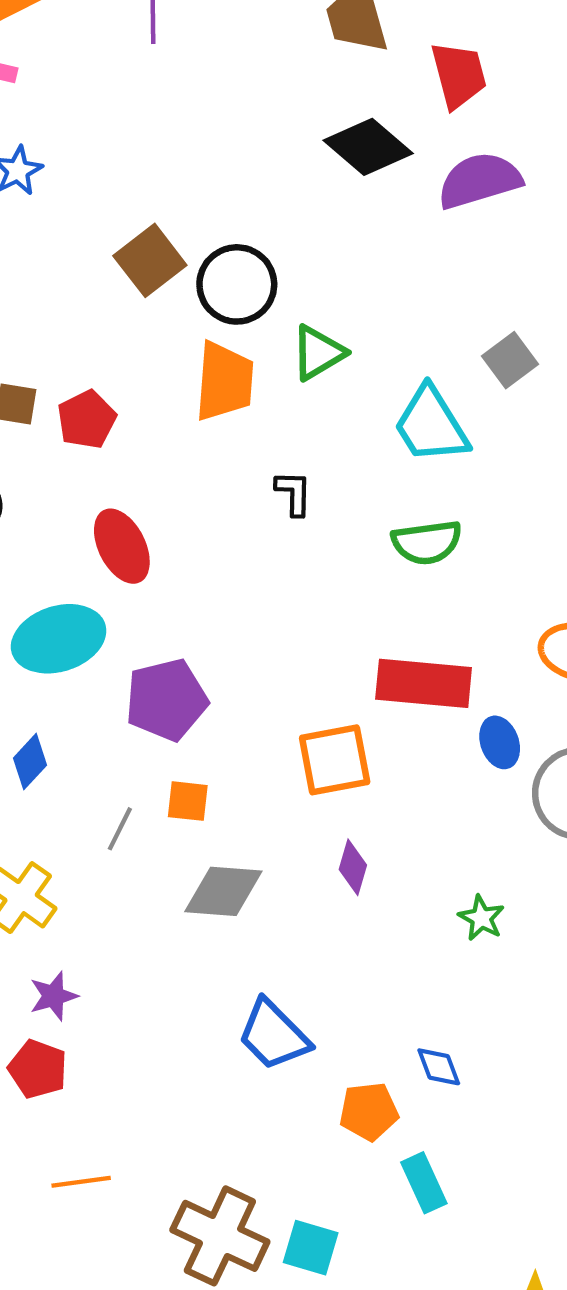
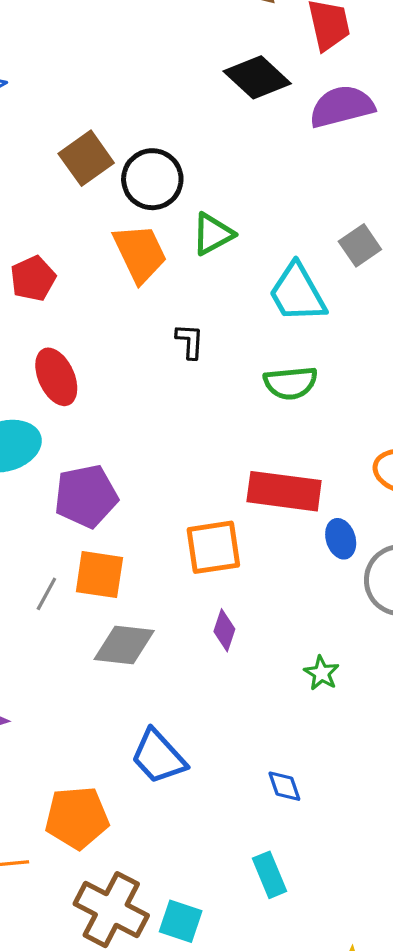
orange trapezoid: (224, 381) -> (140, 253), turned -32
orange square: (188, 801) -> (99, 575), size x1.5
orange pentagon: (369, 1111) -> (77, 818), moved, size x1.4

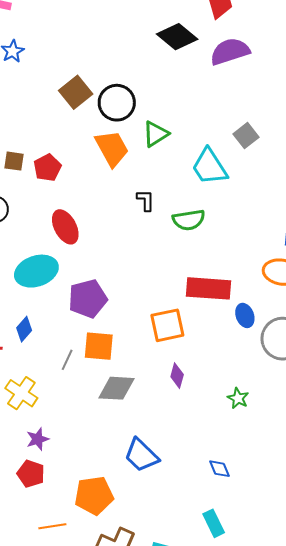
green semicircle: (291, 383) -> (189, 220), moved

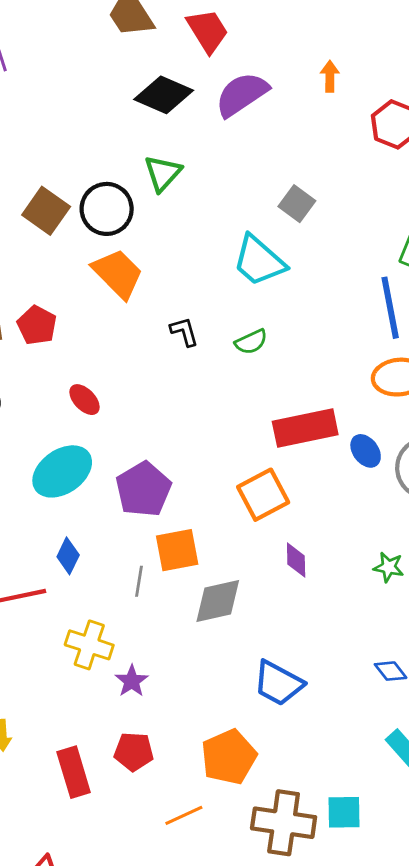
green triangle: (156, 134) -> (163, 173), moved
green semicircle: (189, 220) -> (251, 342), size x0.7
red ellipse: (65, 227) -> (85, 400), size x0.7
purple star: (38, 439) -> (132, 681), moved

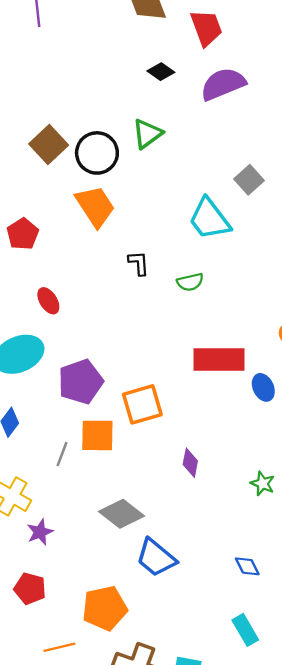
black diamond: (164, 95) -> (161, 72), size x0.6
orange square: (263, 495) -> (142, 404), moved
gray diamond: (218, 601) -> (122, 514), moved, turned 39

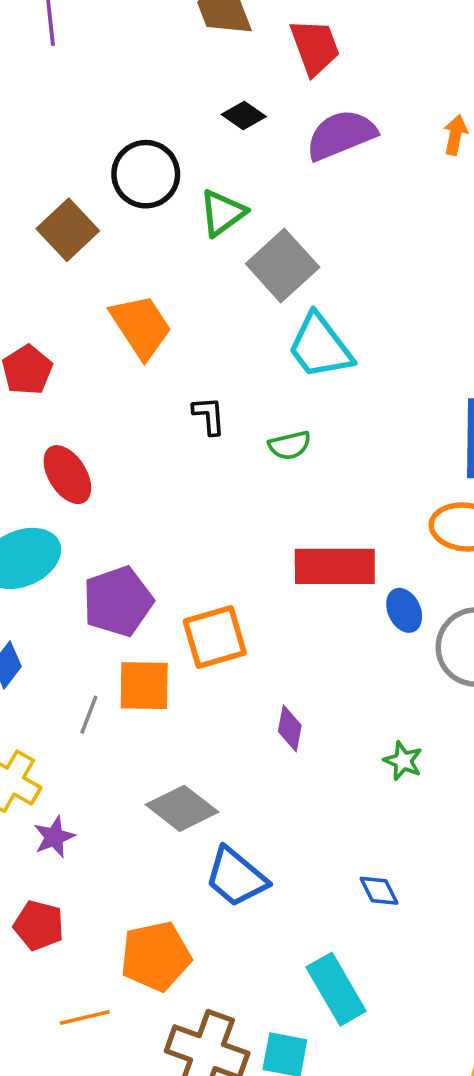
black circle: (97, 153) -> (146, 174), moved
gray square: (249, 180) -> (283, 266), moved, size x1.5
red ellipse: (48, 301) -> (67, 475), size x1.4
cyan rectangle: (245, 630) -> (336, 989), moved, size x1.4

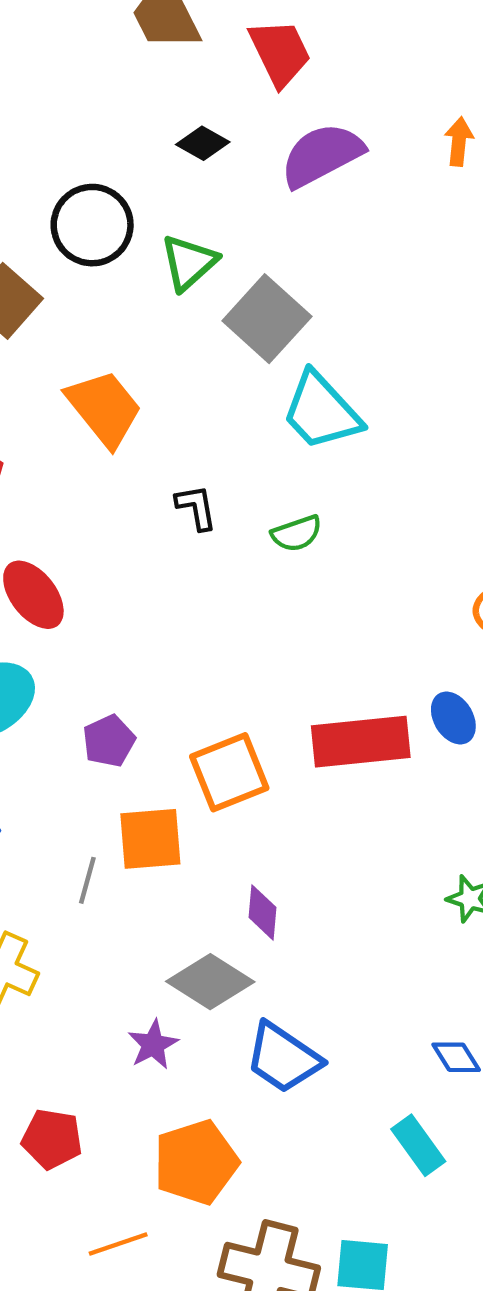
red rectangle: (335, 566) -> (361, 742), moved
purple pentagon: (118, 601) -> (109, 741), size x0.6
purple diamond: (290, 728) -> (263, 912), moved
purple star: (54, 837) -> (153, 1045), moved
cyan rectangle: (336, 989) -> (418, 1145), moved, size x0.7

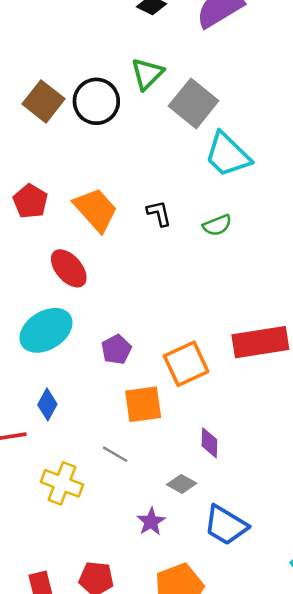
black circle: (92, 225) -> (96, 101), moved
orange trapezoid: (104, 408) -> (96, 210), moved
gray line: (87, 880) -> (115, 454), moved, turned -72
gray diamond: (210, 982) -> (182, 484), size x0.6

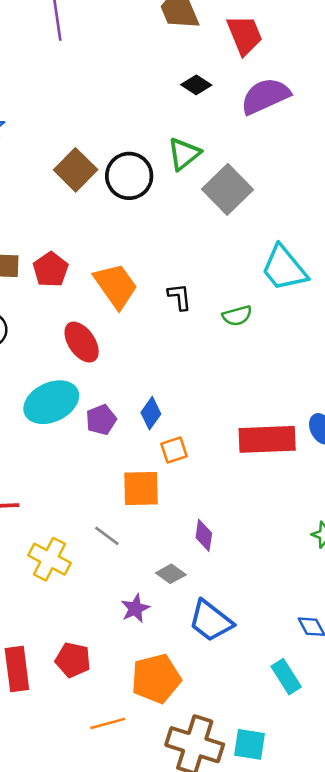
cyan trapezoid: (228, 155) -> (284, 268), moved
purple pentagon: (116, 350) -> (101, 420), moved
orange square: (186, 364) -> (174, 450), moved, size x0.6
blue diamond: (47, 404) -> (151, 413), moved

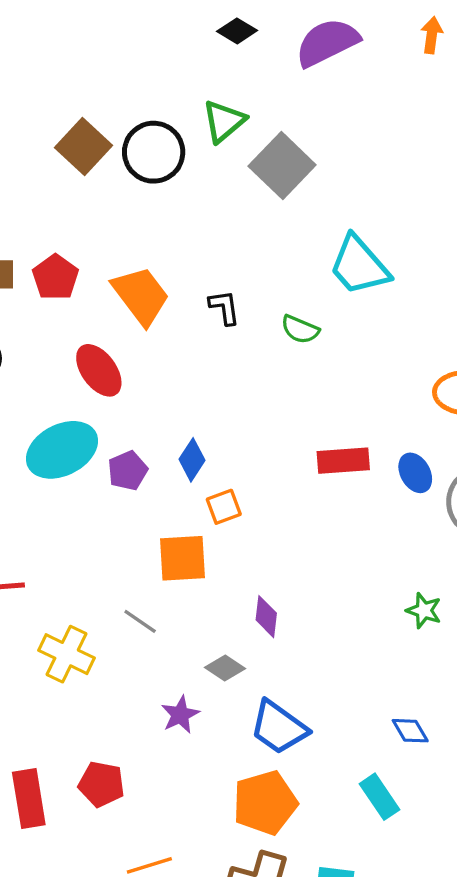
green semicircle: (237, 316) -> (300, 329), turned 40
red rectangle: (267, 439) -> (343, 461), moved, size x0.7
orange pentagon: (156, 679) -> (265, 803), moved

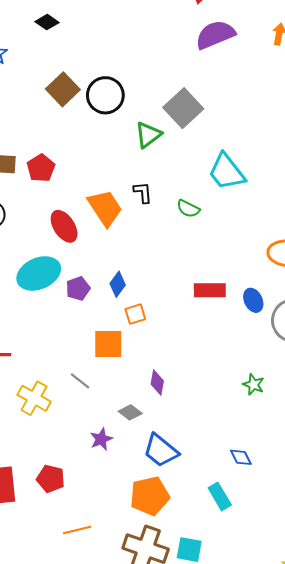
black diamond: (237, 31) -> (47, 22), moved
green triangle: (224, 121) -> (148, 135), moved
orange trapezoid: (141, 296) -> (105, 208), moved

